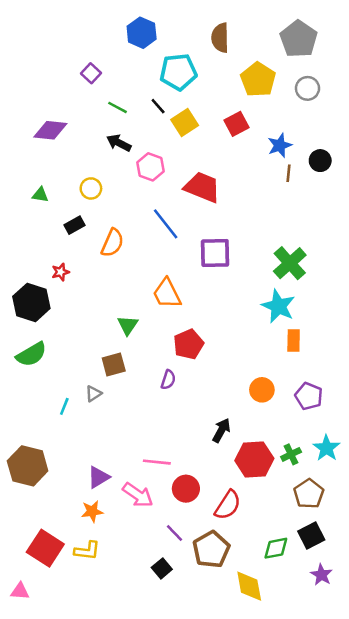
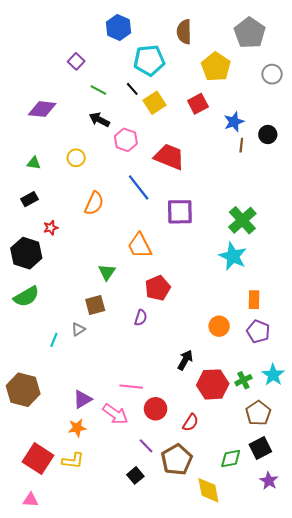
gray circle: (307, 88) -> (272, 74), moved
black rectangle: (74, 225) -> (30, 199), moved
orange rectangle: (294, 340) -> (254, 300), moved
red semicircle: (228, 505) -> (190, 423), size x0.7
pink triangle: (20, 591) -> (31, 500), moved

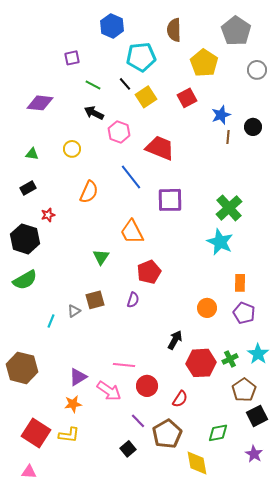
purple square: (76, 61) -> (72, 58), turned 35
brown square: (95, 305) -> (95, 300), moved
black square: (260, 448) -> (257, 416), moved

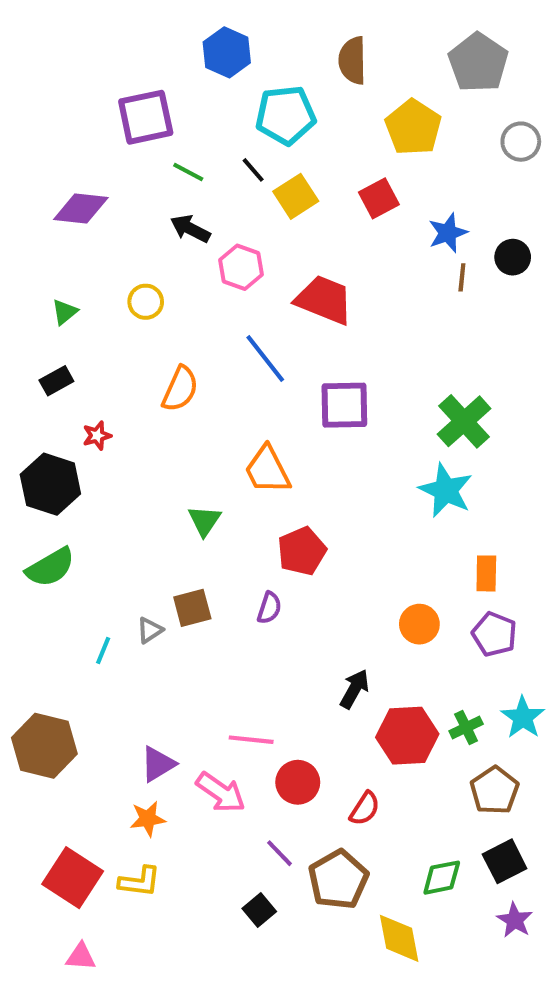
purple square: (72, 58) -> (146, 117), size x1.8
green triangle: (32, 154) -> (65, 312), turned -48
black square: (257, 416) -> (505, 861), moved
pink triangle: (29, 472) -> (81, 957), moved

